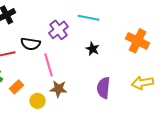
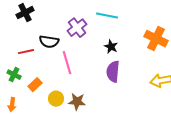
purple semicircle: (103, 88) -> (113, 72), moved
brown star: (58, 89) -> (77, 102), moved

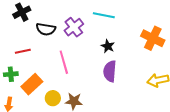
black semicircle: (49, 42) -> (46, 29), moved
green cross: (14, 75) -> (11, 74), turned -32
orange rectangle: (35, 85) -> (32, 84), size x1.5

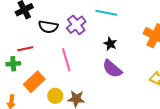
purple semicircle: (110, 71) -> (112, 69), turned -55
green cross: (11, 74) -> (13, 64), moved

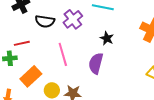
purple semicircle: (112, 69) -> (96, 63), moved, turned 65

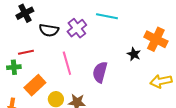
black star: (107, 38) -> (134, 54), moved

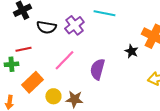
pink line: (67, 63) -> (64, 60), turned 60

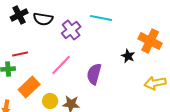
black semicircle: (46, 27) -> (43, 19), moved

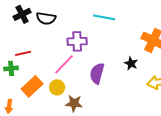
purple cross: (71, 30) -> (77, 41), moved, turned 36
black star: (128, 56) -> (131, 63), moved
yellow circle: (50, 101) -> (57, 87), moved

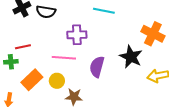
black star: (131, 63) -> (131, 57), size x1.6
pink line: (64, 64) -> (64, 58), turned 50

